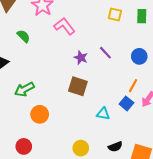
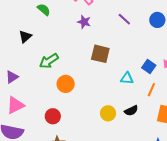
purple star: (81, 58) -> (84, 22), moved
orange line: (133, 86) -> (151, 90), moved
black semicircle: (115, 147) -> (131, 111), moved

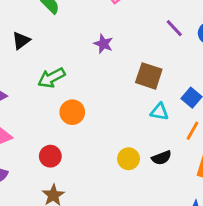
purple line: (124, 19) -> (174, 28), moved
purple star: (84, 22) -> (103, 44), moved
brown square: (100, 54) -> (149, 76), moved

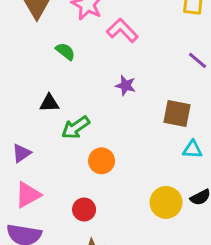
black triangle: (21, 41) -> (49, 103), moved, turned 42
yellow circle: (129, 159) -> (166, 202), size x1.4

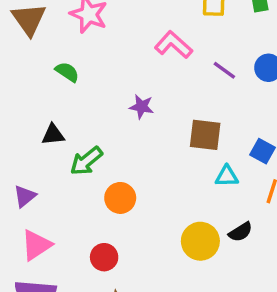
pink L-shape: (122, 30) -> (173, 45), moved

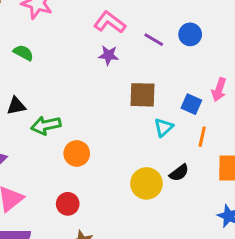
purple star: (142, 107) -> (108, 55), moved
green arrow: (86, 161) -> (46, 125), turned 32
cyan triangle: (227, 176) -> (164, 127), turned -36

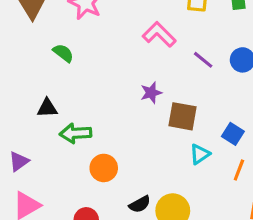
purple star: (108, 55) -> (151, 93), moved, turned -30
black semicircle: (179, 173) -> (140, 204), moved

